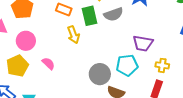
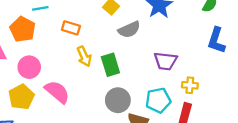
green rectangle: (90, 16) -> (110, 65), moved
pink semicircle: (48, 63) -> (57, 92), size x1.6
cyan pentagon: (127, 65) -> (158, 100), moved

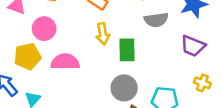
purple trapezoid: (165, 61) -> (193, 46), moved
yellow cross: (190, 85) -> (202, 83), moved
pink semicircle: (57, 92) -> (65, 62), turned -56

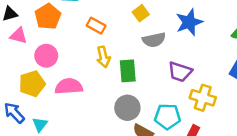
purple trapezoid: (193, 46) -> (180, 72), moved
yellow cross: (202, 83) -> (203, 98), size x1.5

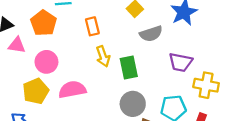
orange rectangle: (96, 26) -> (92, 26), turned 54

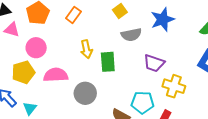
orange rectangle: (92, 26) -> (73, 15), moved, turned 42
gray circle: (133, 104) -> (85, 93), moved

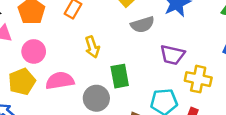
green rectangle: (108, 62) -> (120, 76), moved

